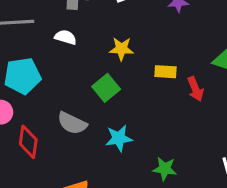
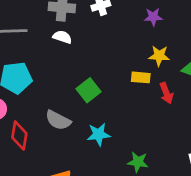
white semicircle: (66, 37) -> (62, 37), moved
yellow star: (121, 49) -> (159, 56), moved

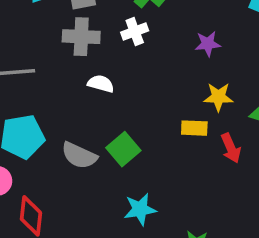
white semicircle: (62, 37) -> (101, 84), moved
gray semicircle: (58, 120) -> (79, 155), moved

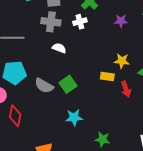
purple star: (208, 44) -> (121, 21), moved

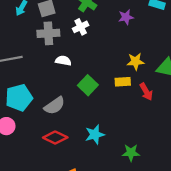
green square: (68, 84) -> (88, 85), moved
gray semicircle: (44, 86) -> (55, 106), turned -54
red diamond: (15, 116) -> (55, 138), moved, turned -65

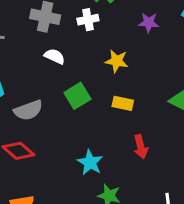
yellow star: (136, 61) -> (117, 61), moved
red arrow: (146, 92) -> (141, 147), moved
cyan star: (95, 134) -> (90, 162), moved, turned 30

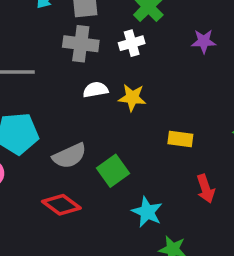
white semicircle: (55, 56) -> (96, 90), turned -30
yellow star: (117, 61) -> (132, 98), moved
green square: (77, 96) -> (113, 171), moved

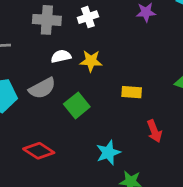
gray semicircle: (69, 156) -> (42, 88), moved
green square: (113, 171) -> (77, 105), moved
cyan star: (147, 212) -> (108, 153), turned 30

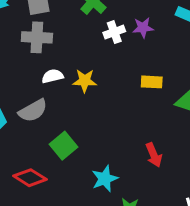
white cross: (88, 17) -> (114, 32), moved
yellow rectangle: (132, 92) -> (152, 82), moved
green square: (77, 105) -> (64, 146), moved

